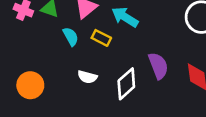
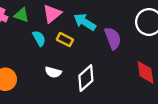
purple semicircle: (158, 66) -> (113, 38), moved

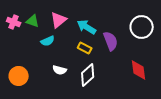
cyan semicircle: (39, 38) -> (48, 41), turned 96
yellow rectangle: (65, 40) -> (85, 48), moved

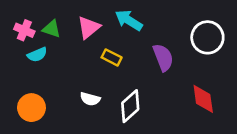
cyan arrow: (87, 27) -> (129, 20), moved
cyan semicircle: (48, 41) -> (37, 55), moved
yellow rectangle: (85, 48) -> (112, 57), moved

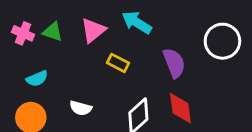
cyan semicircle: (37, 55) -> (37, 79), moved
white semicircle: (90, 99) -> (81, 108), moved
red diamond: (203, 99) -> (180, 108), moved

